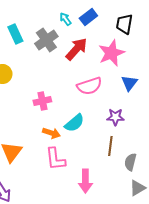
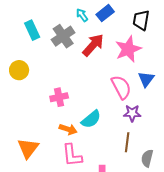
pink semicircle: (89, 86) -> (121, 87), moved, turned -100

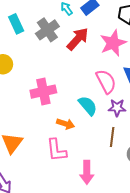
pink cross: (59, 97) -> (43, 92), size x1.4
cyan semicircle: (91, 119) -> (88, 106), moved, turned -90
orange arrow: (68, 129) -> (66, 124), moved

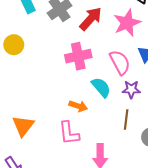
pink cross: (43, 92) -> (78, 56), moved

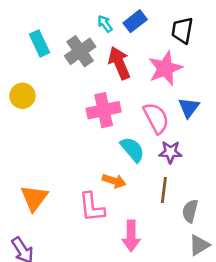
red arrow: (91, 19) -> (119, 63), turned -65
orange arrow: (78, 106) -> (114, 181), moved

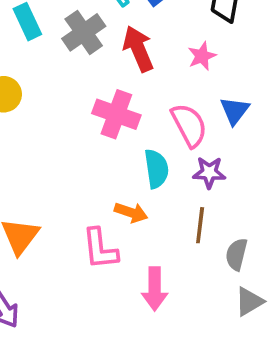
pink star: (165, 68) -> (202, 56), size x0.6
pink cross: (104, 110) -> (116, 114), turned 32
cyan semicircle: (132, 149) -> (156, 169), turned 32

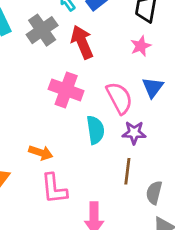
pink star: (202, 56) -> (141, 46), moved
orange arrow: (131, 212) -> (41, 153), moved

